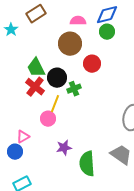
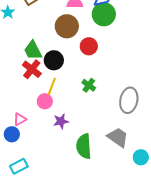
green circle: (107, 32) -> (104, 14), size x1.5
green cross: (74, 89) -> (89, 85), moved, turned -32
purple star: (64, 148) -> (61, 121), moved

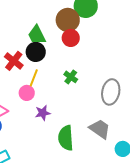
brown circle: (67, 26) -> (68, 20), moved
green trapezoid: (33, 50) -> (37, 35), moved

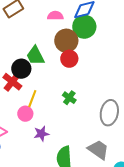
black circle: (36, 52) -> (21, 69), moved

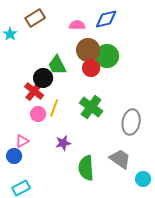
green circle: (84, 27) -> (107, 56), moved
green cross: (69, 98) -> (91, 107), size x1.6
pink circle: (25, 114) -> (38, 114), moved

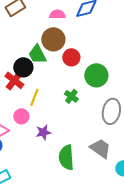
brown circle: (88, 50) -> (53, 39), moved
green circle: (107, 56) -> (96, 75), moved
green cross: (91, 107) -> (71, 96), size x0.6
pink circle: (38, 114) -> (21, 116), moved

